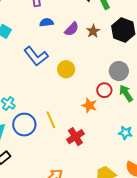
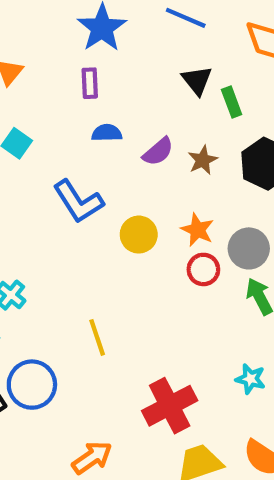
red circle: (104, 90) -> (203, 269), moved
orange star: (89, 105) -> (197, 230), moved
blue circle: (24, 125) -> (32, 385), moved
red cross: (75, 137) -> (170, 406), moved, size x1.4

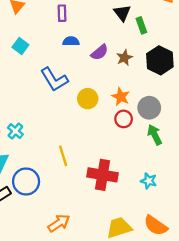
red cross: (170, 406) -> (103, 175), moved, turned 36

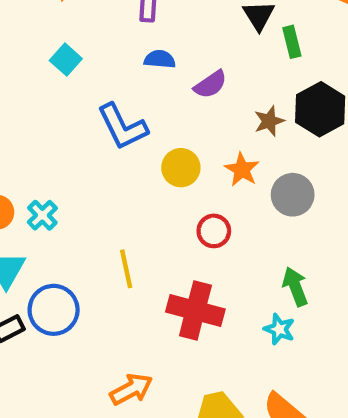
brown star: (124, 58) -> (269, 121), moved
red circle: (124, 119) -> (214, 231), moved
green arrow: (155, 135) -> (295, 287), moved
orange arrow: (59, 223) -> (131, 389), moved

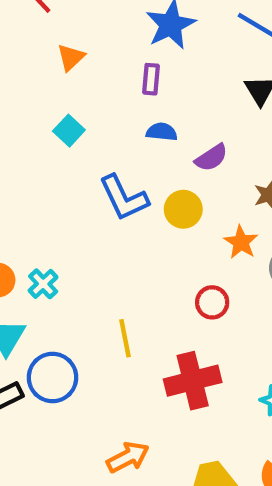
yellow circle: (181, 168) -> (183, 209), moved
red cross: (195, 311) -> (193, 381), turned -30

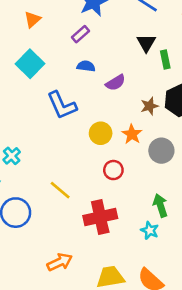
purple rectangle: (151, 79) -> (80, 34), turned 42
cyan square: (69, 131) -> (30, 64), size x1.5
yellow circle: (183, 209) -> (101, 133), moved
yellow line: (125, 338) -> (60, 190), turned -40

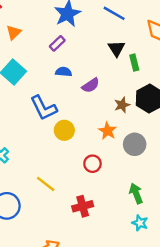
yellow circle: (101, 133) -> (64, 130), moved
red cross: (100, 217) -> (83, 206), size x0.7
cyan star: (150, 230) -> (140, 223), moved

